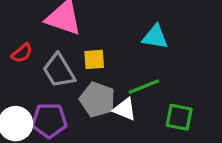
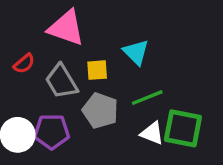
cyan triangle: (155, 37) -> (136, 52), moved, turned 36
white triangle: (125, 109) -> (152, 133), moved
green square: (179, 117) -> (183, 128), size x1.4

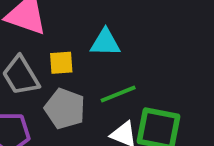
cyan triangle: (136, 52) -> (105, 43), turned -44

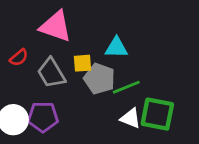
gray pentagon: (65, 109) -> (99, 79), moved

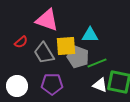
yellow square: (82, 63) -> (66, 46), size x1.5
purple pentagon: (43, 117) -> (52, 84), moved

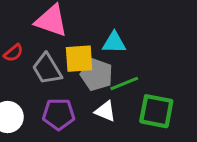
white triangle: (100, 85) -> (105, 111), moved

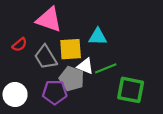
gray pentagon: (97, 75) -> (72, 79), moved
white triangle: (105, 111) -> (85, 66), moved

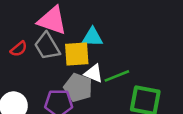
cyan triangle: (98, 37) -> (92, 37), moved
gray trapezoid: (46, 57) -> (47, 46), moved

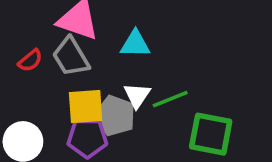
yellow square: (77, 54) -> (86, 106), moved
white triangle: (94, 73) -> (137, 95), turned 42

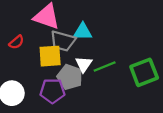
gray trapezoid: (71, 57) -> (63, 41), moved, turned -44
yellow square: (86, 106) -> (50, 56), moved
green square: (211, 134) -> (144, 72), moved, turned -32

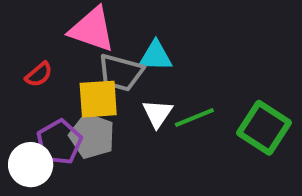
green square: (144, 72) -> (264, 128), turned -36
gray pentagon: (70, 77) -> (92, 136), moved
purple pentagon: (52, 91) -> (59, 142), moved, turned -30

